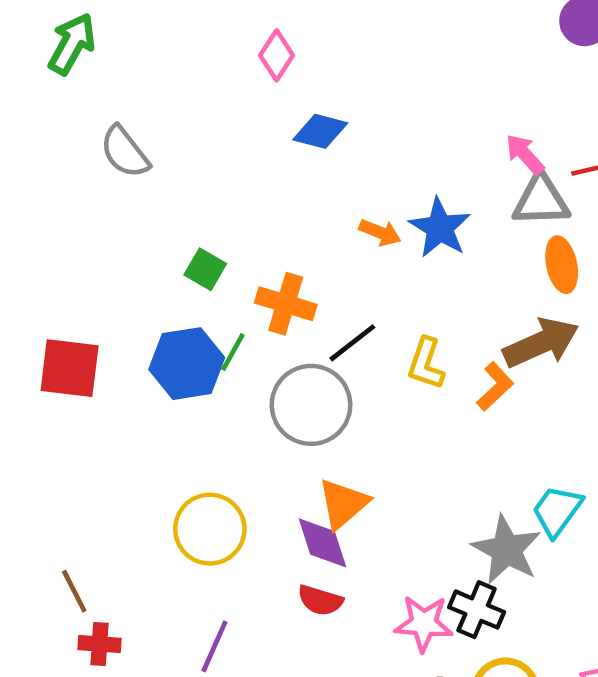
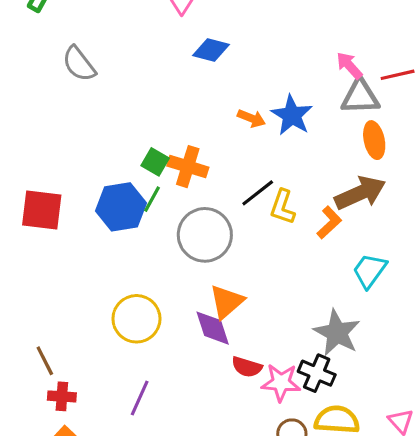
green square: (205, 269) -> (155, 162), moved
black line: (352, 343) -> (258, 193), moved
cyan trapezoid: (557, 511) -> (370, 271), moved
red semicircle: (320, 600) -> (247, 367), moved

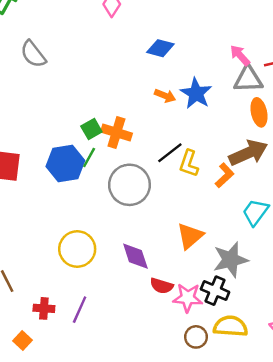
blue diamond: (211, 50) -> (160, 48), moved
green square: (155, 162) -> (91, 129), turned 30
orange triangle: (227, 302) -> (190, 236), moved
gray star: (337, 333) -> (230, 260), turned 30
red cross: (62, 396) -> (44, 308), moved

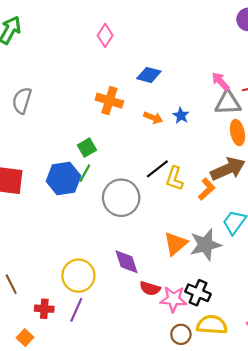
gray semicircle: (33, 54) -> (22, 101), moved, turned 55
blue star: (196, 93) -> (181, 115), size x0.6
orange cross: (116, 133) -> (109, 101), moved
yellow circle: (77, 249) -> (78, 276), moved
gray star: (230, 260) -> (205, 245), moved

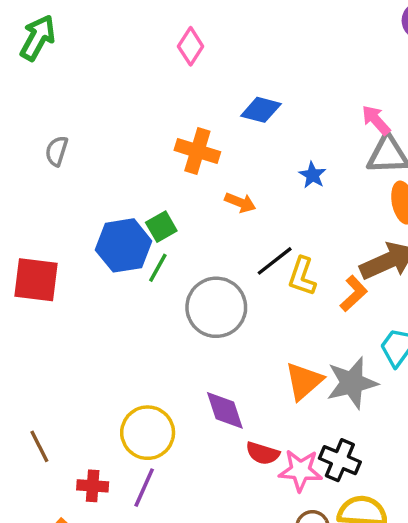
gray semicircle: (22, 101) -> (57, 151), size x0.7
orange arrow: (153, 118) -> (240, 203), moved
blue hexagon: (63, 178) -> (124, 245), moved

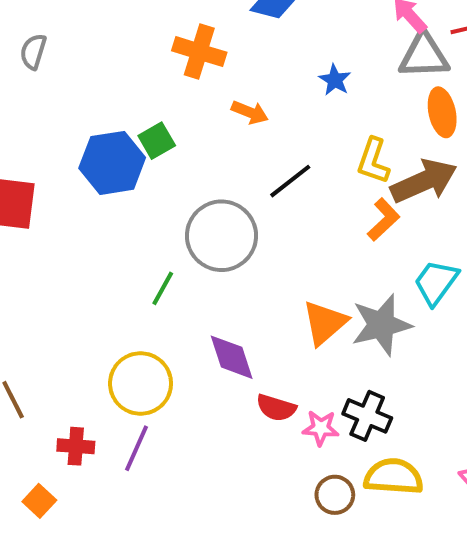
green line: (158, 268) -> (163, 288), moved
yellow L-shape: (302, 276) -> (373, 161), moved
pink star: (300, 470) -> (321, 428), size x0.7

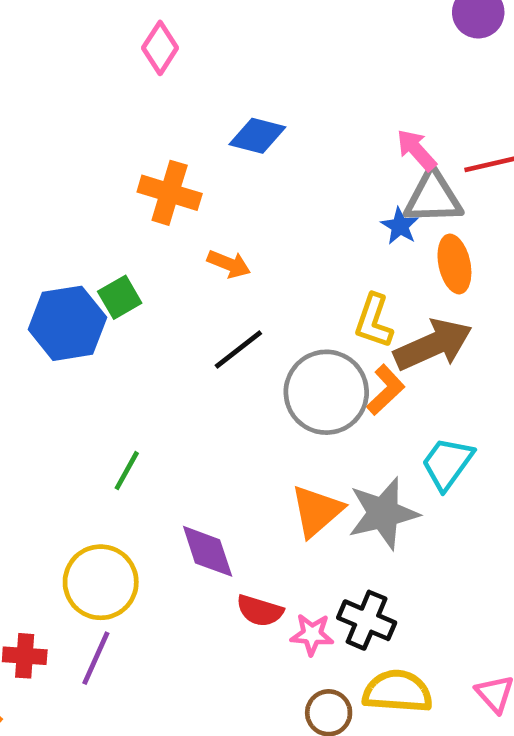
blue star: (335, 80) -> (400, 226), moved
black line: (290, 181) -> (238, 349), moved
gray circle: (221, 236) -> (326, 392), moved

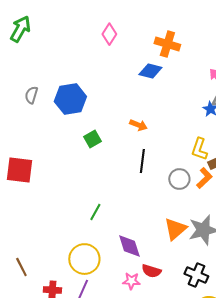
orange cross: (170, 193) -> (167, 44), moved
blue hexagon: (67, 323) -> (70, 99), moved
black line: (238, 349) -> (142, 161), turned -45
gray circle: (326, 392) -> (179, 179), size x0.6
pink star: (312, 634) -> (131, 281), moved

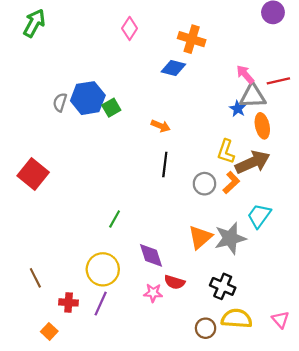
gray semicircle: (31, 95) -> (60, 102), moved
green square: (92, 139) -> (111, 108), moved
red square: (19, 170) -> (33, 174), turned 32

